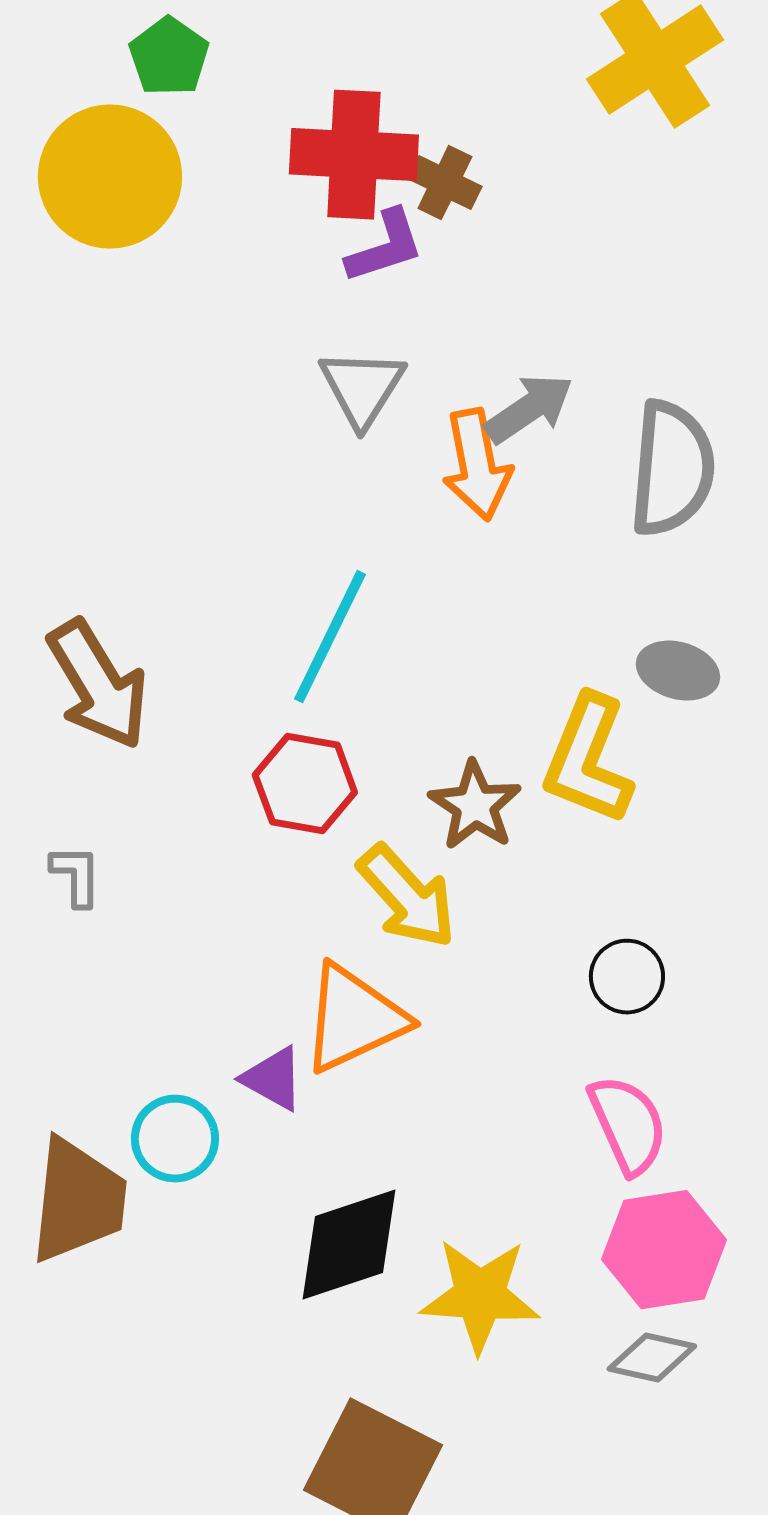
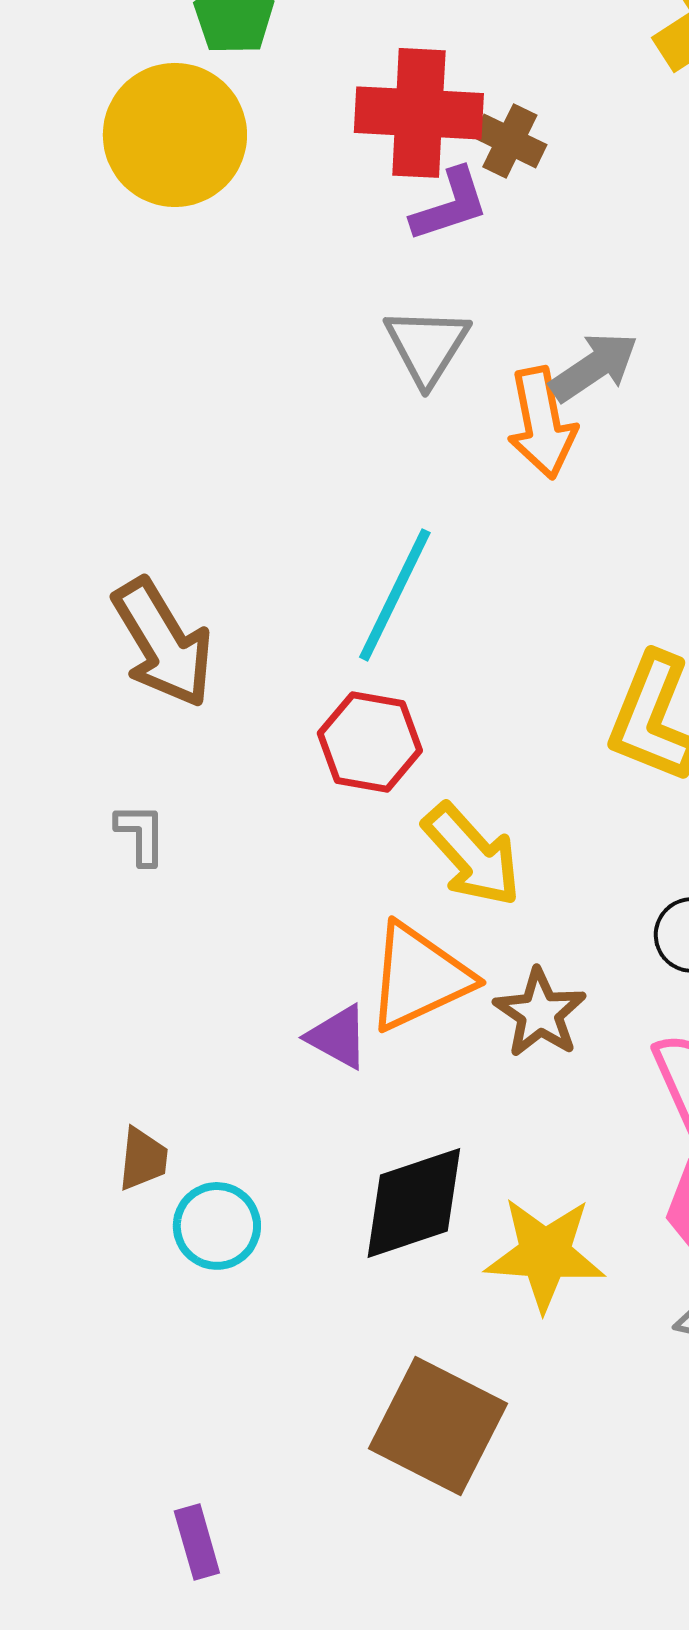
brown star: (475, 806) -> (540, 1013), moved
cyan circle: (175, 1139) -> (217, 1226), moved
brown trapezoid: (78, 1201) -> (143, 1159), size x0.5

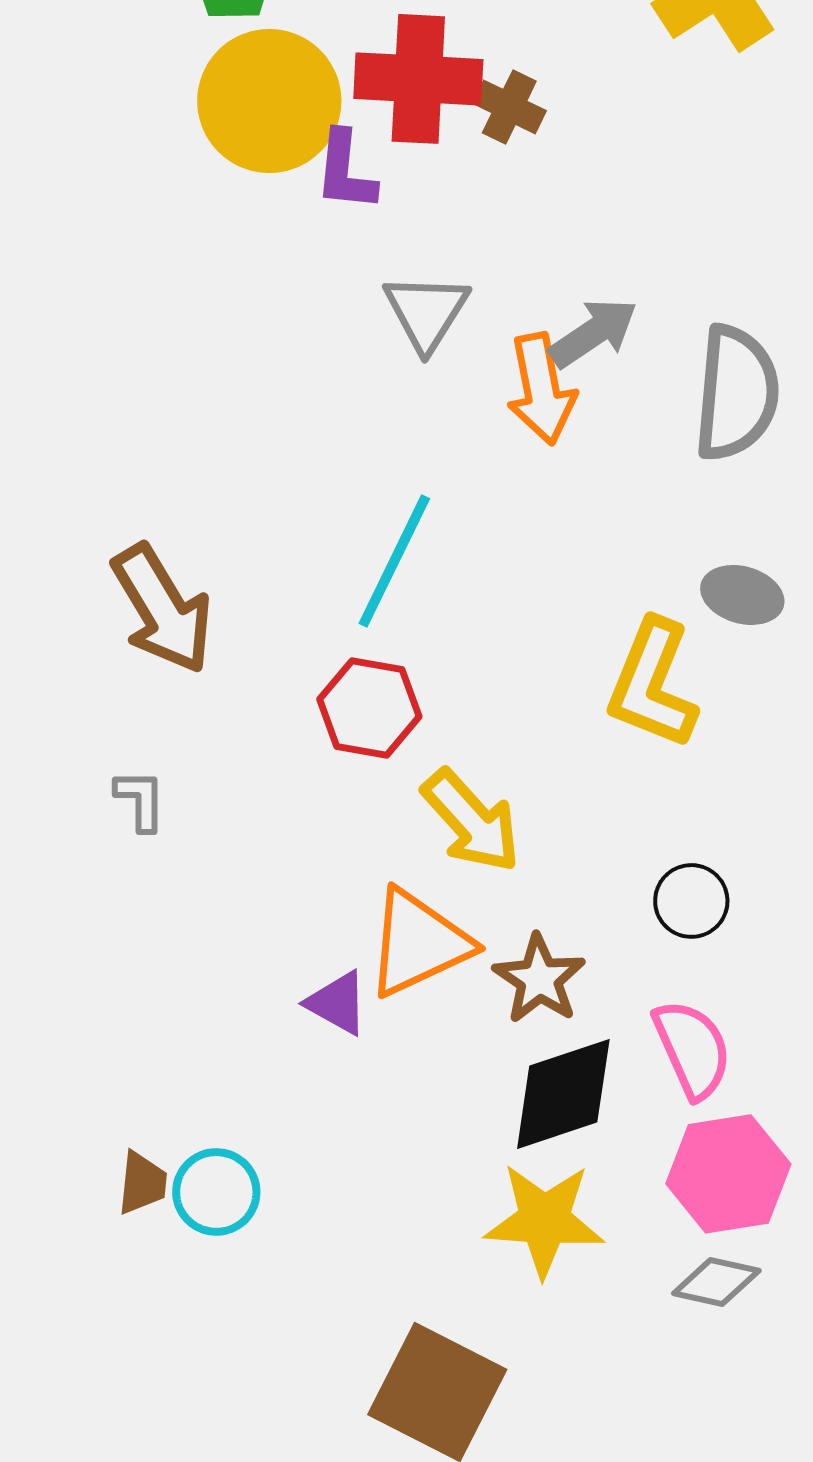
yellow circle: (175, 135) -> (269, 101), moved
purple L-shape: (450, 205) -> (345, 171), moved, turned 114
brown trapezoid: (143, 1159) -> (142, 1183), moved
black diamond: (414, 1203) -> (563, 1094), moved

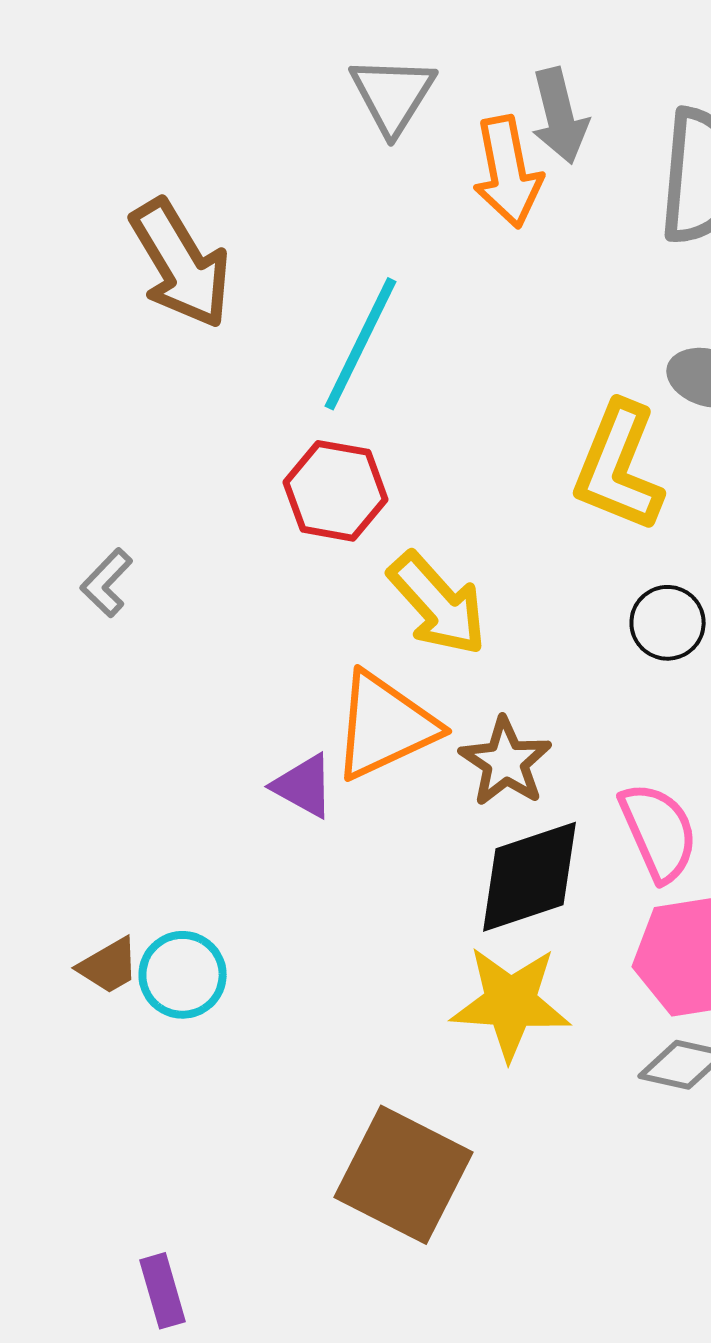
gray arrow: (593, 333) -> (560, 116), turned 110
brown arrow: (162, 609) -> (181, 264), moved
gray L-shape: (140, 800) -> (107, 583), turned -136
black circle: (691, 901) -> (668, 623), moved
brown trapezoid: (142, 1183) -> (109, 966), turned 54

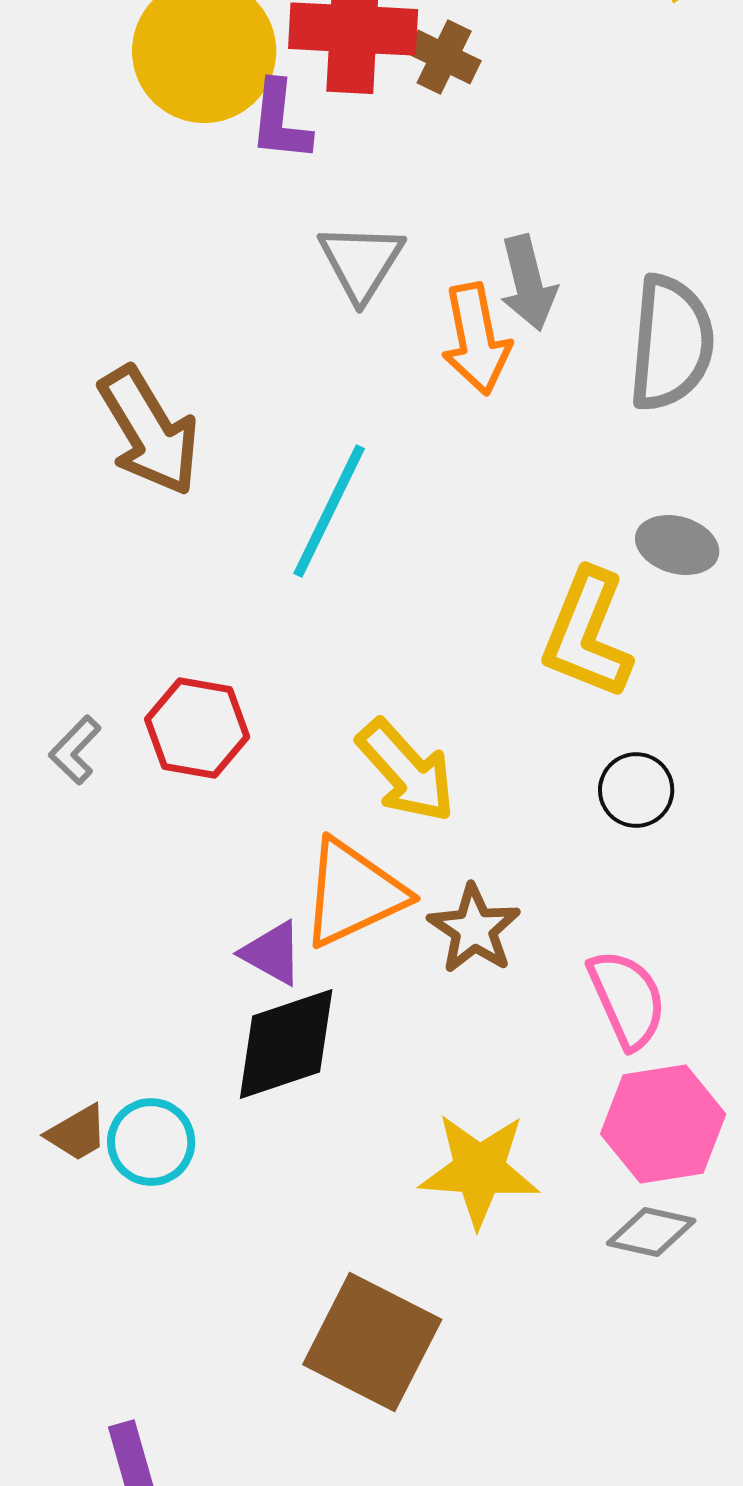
red hexagon: (336, 491) -> (197, 728), moved
black diamond: (530, 877) -> (286, 1044), moved

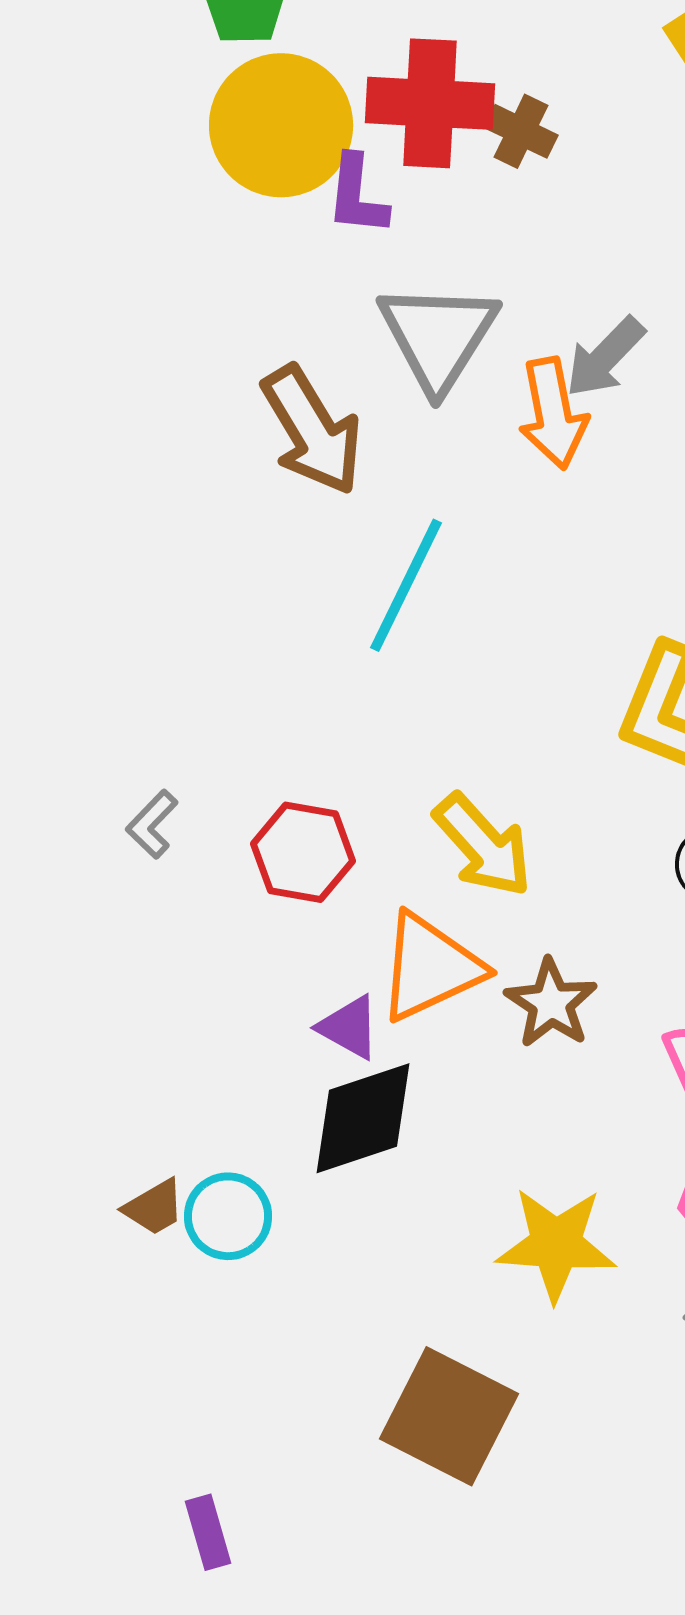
gray triangle: (361, 262) -> (438, 336), size x1.4
gray arrow: (528, 283) -> (605, 357), turned 58
brown arrow: (149, 431) -> (312, 430), moved
red hexagon: (197, 728) -> (303, 852), moved

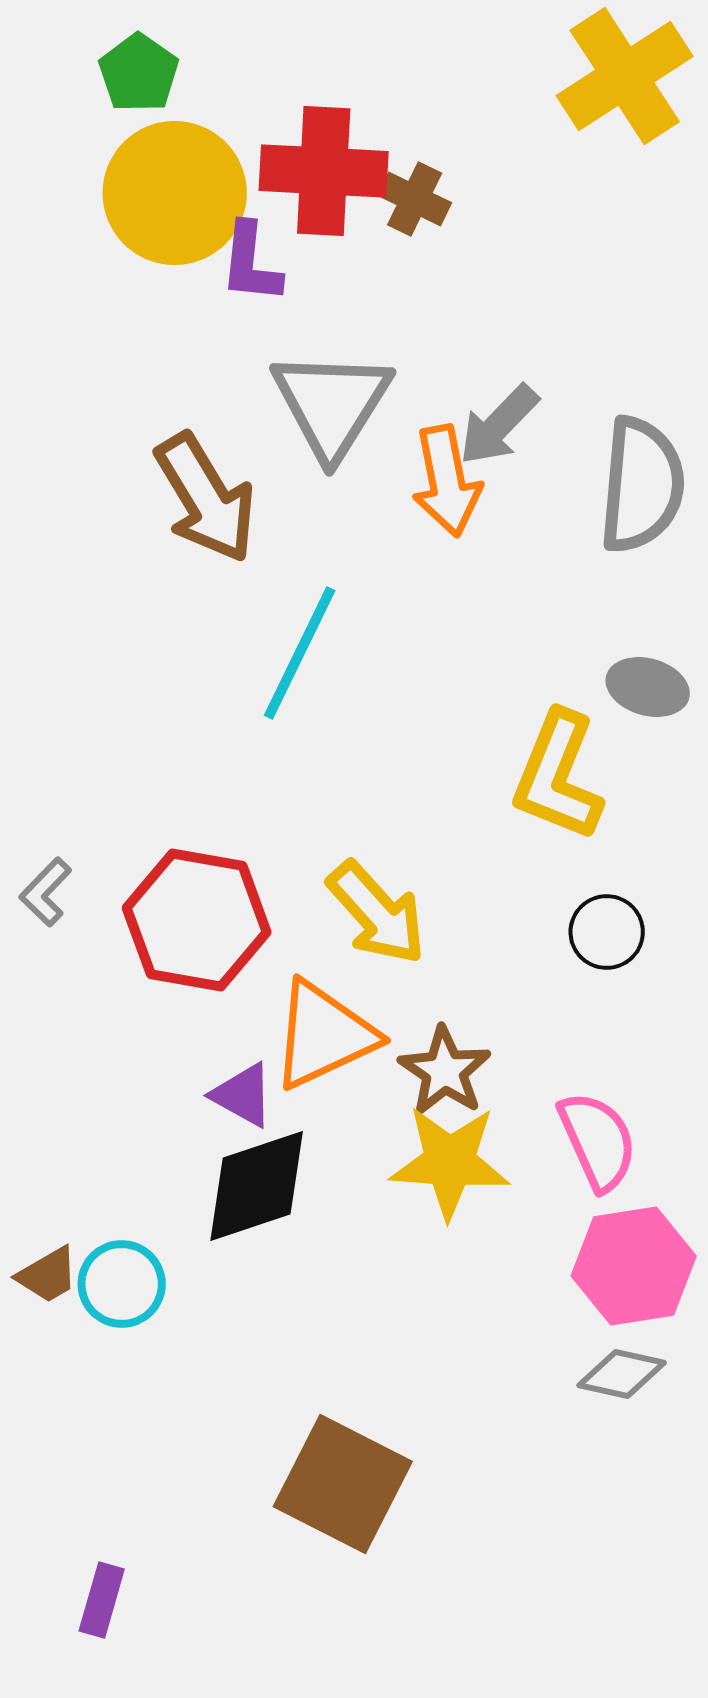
red hexagon: (303, 852) -> (197, 920), size x1.4
yellow star: (556, 1244) -> (450, 1162), moved
purple rectangle: (208, 1532) -> (102, 1600), turned 32

